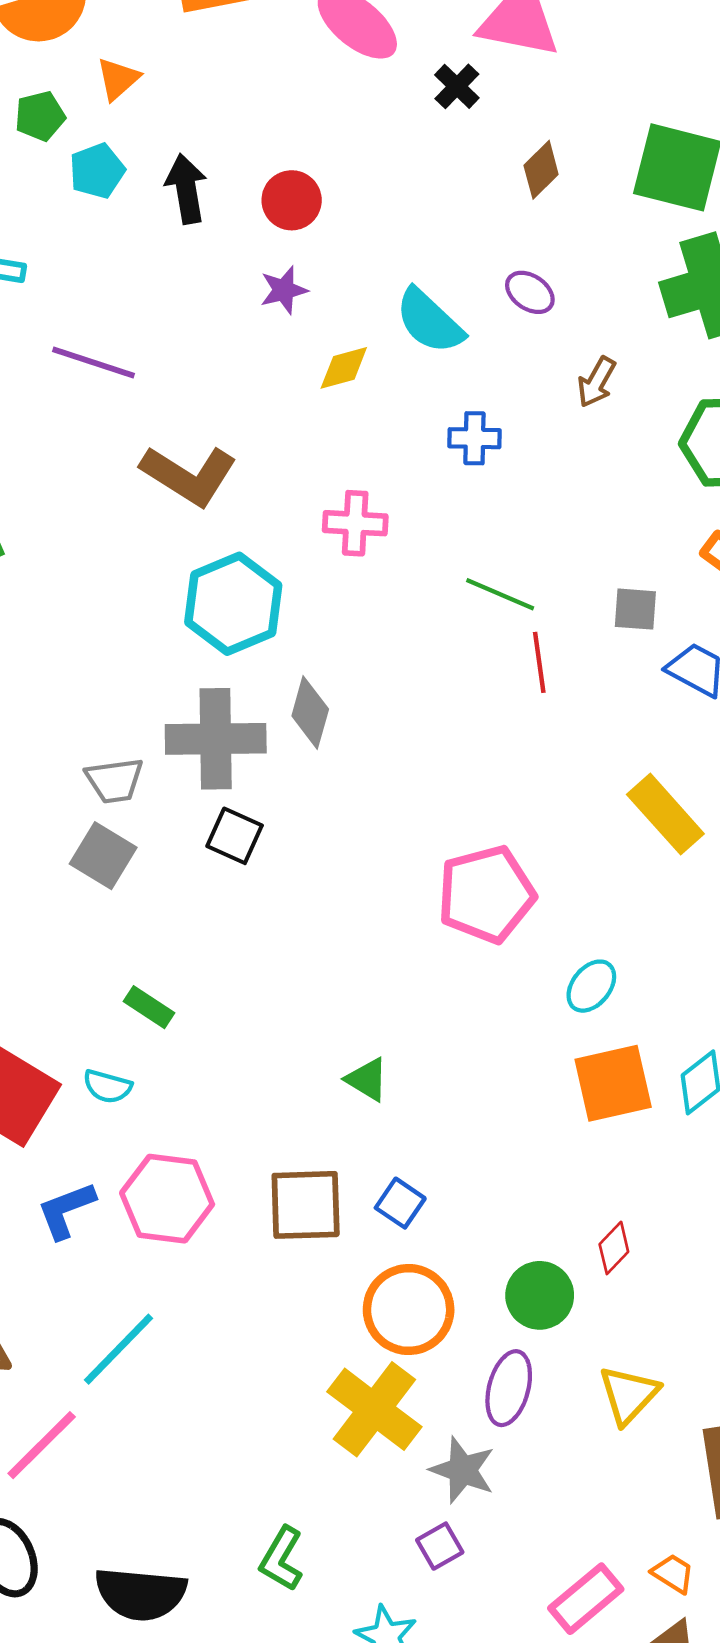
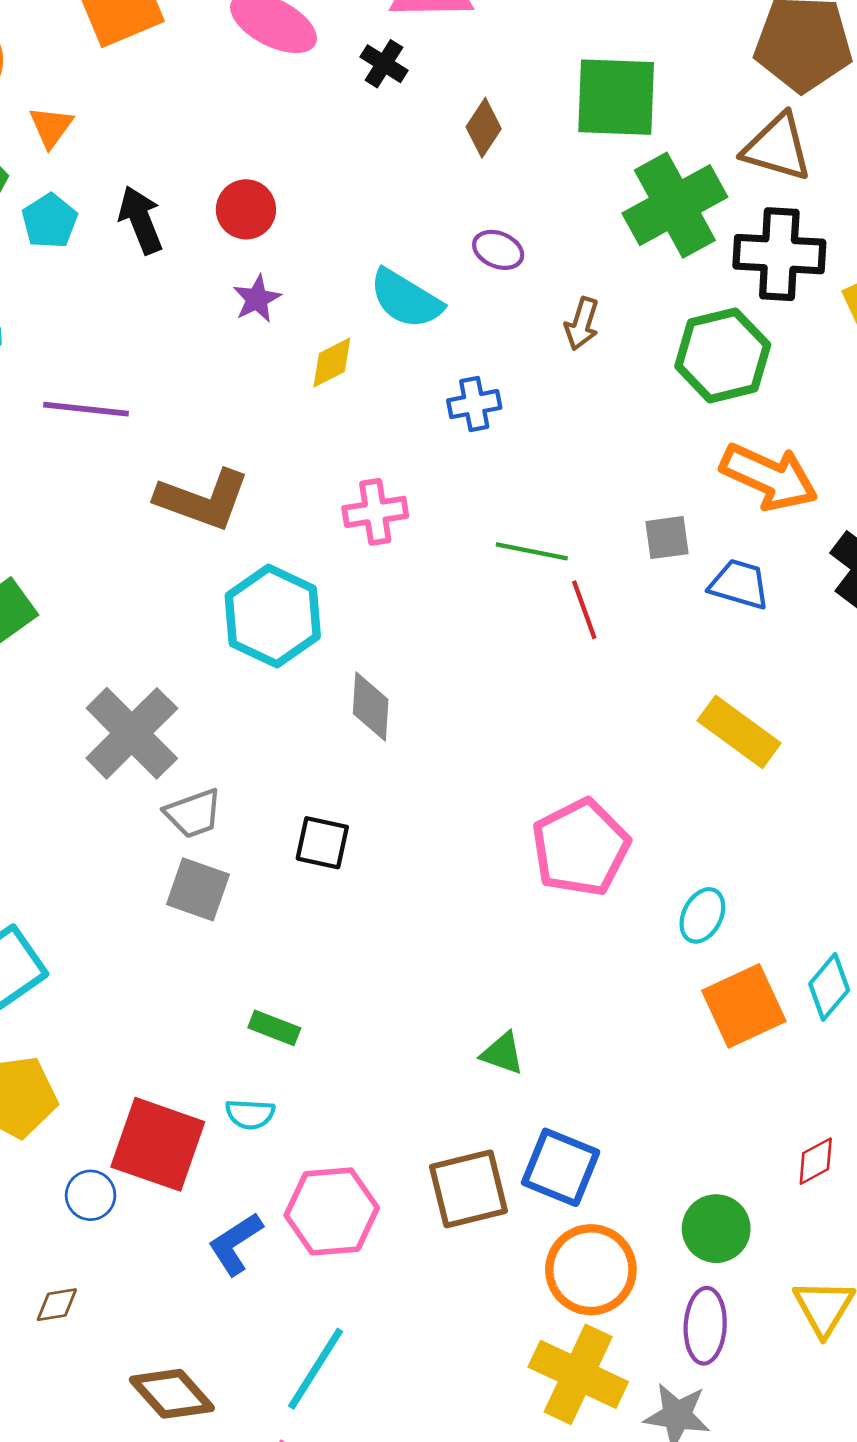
gray cross: (216, 739) -> (132, 733), moved, turned -32
blue square: (400, 1203) -> (561, 1167), size x1.6
red diamond: (614, 1248) -> (816, 1161), moved, turned 30

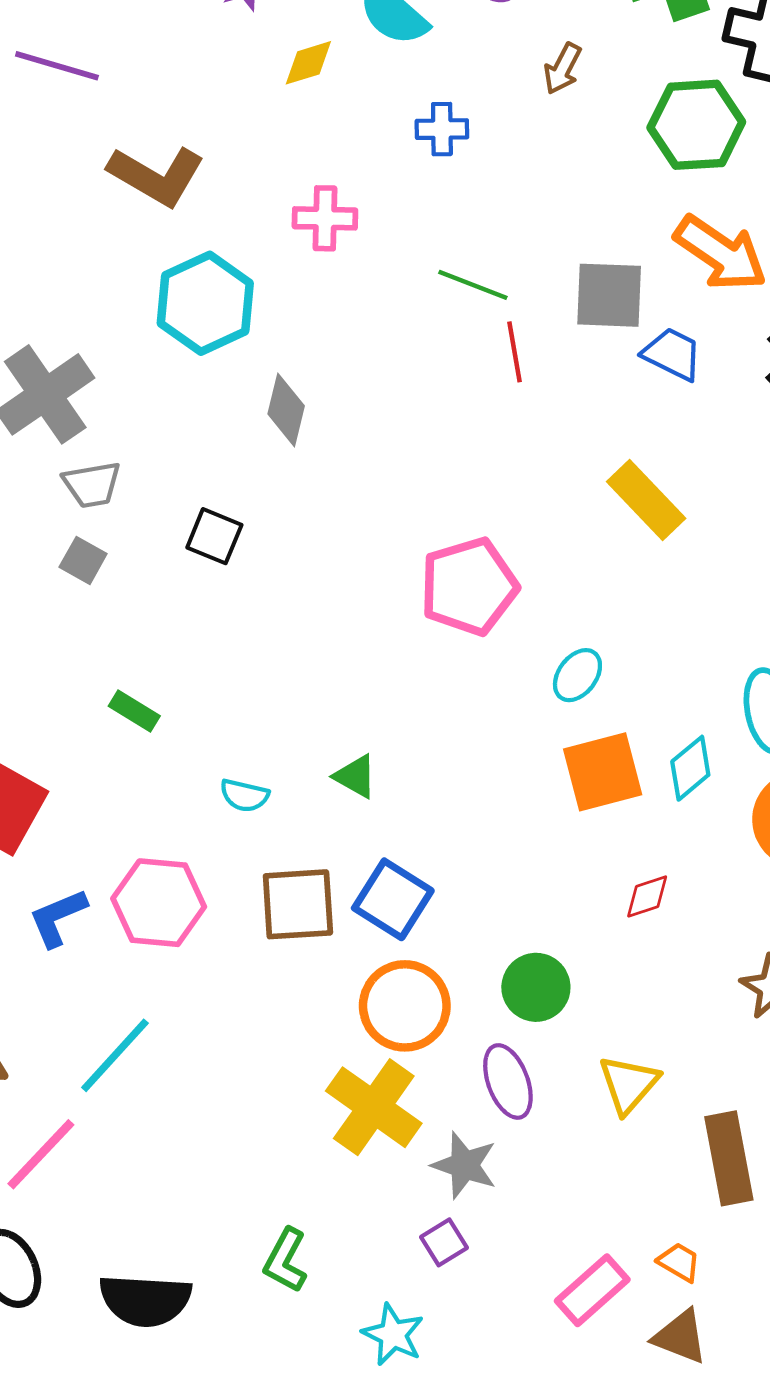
gray square: (667, 538) -> (609, 295), size x1.6
gray square: (198, 889) -> (83, 560), size x0.7
cyan semicircle: (250, 1114) -> (244, 795), moved
red diamond: (816, 1161) -> (647, 896), moved
purple ellipse: (705, 1326) -> (508, 1081), turned -34

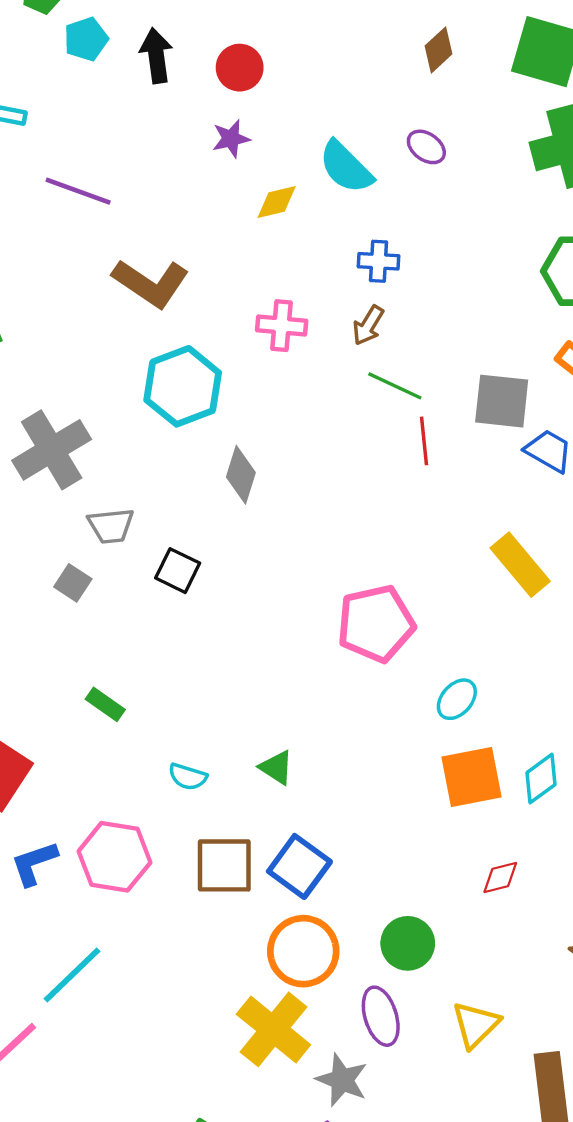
brown arrow: (563, 69) -> (368, 325), moved
gray trapezoid: (92, 485) -> (111, 526), moved

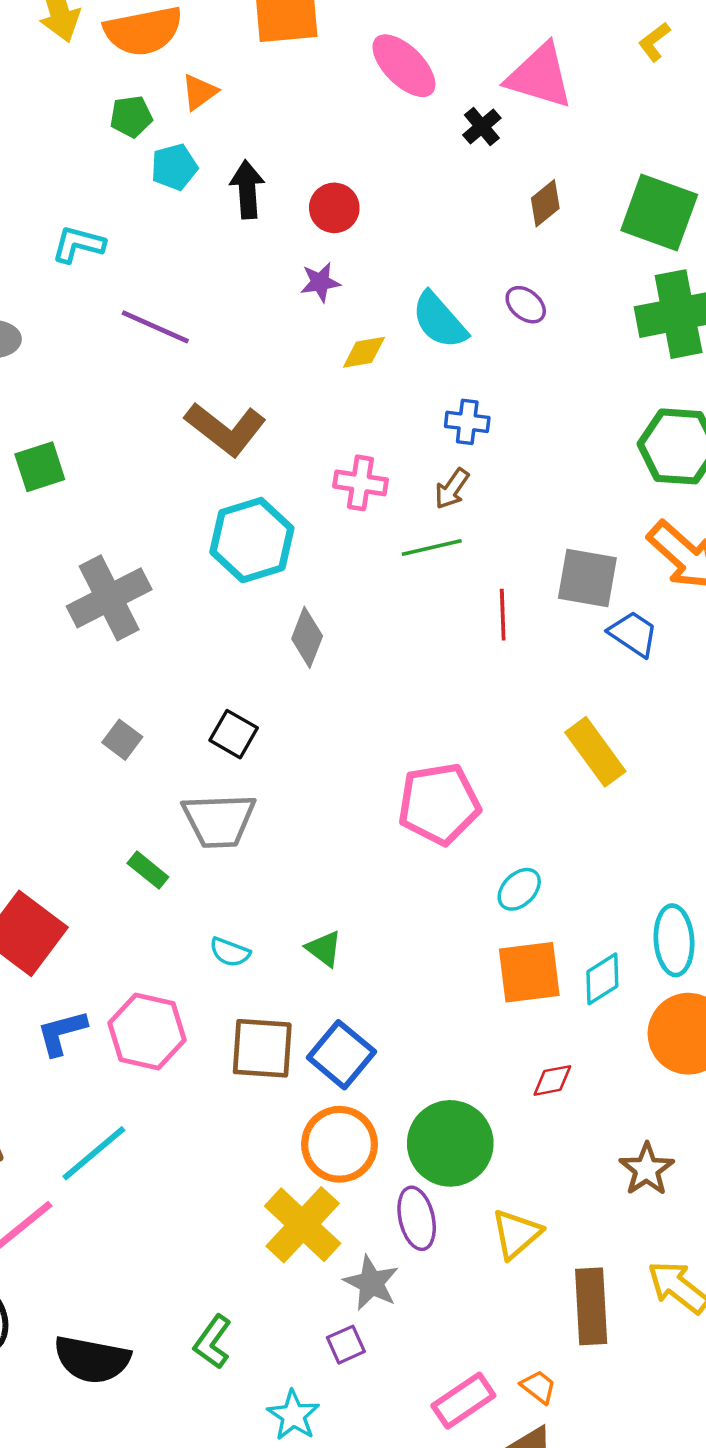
green line: (395, 386) -> (432, 548), moved, turned -42
gray trapezoid: (111, 526) -> (219, 820), moved, size x1.5
green circle: (408, 943) -> (450, 1143), size x1.5

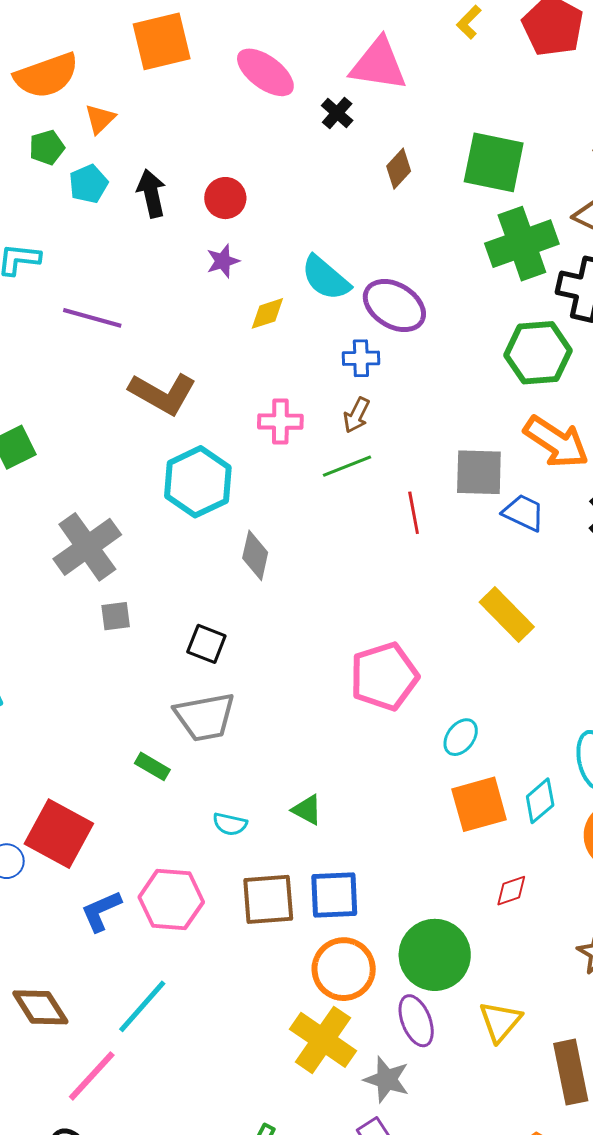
purple ellipse: (526, 305) -> (394, 306), moved, size x1.8
gray square: (122, 740) -> (116, 616), moved, turned -36
blue square: (341, 1055) -> (334, 895), turned -34

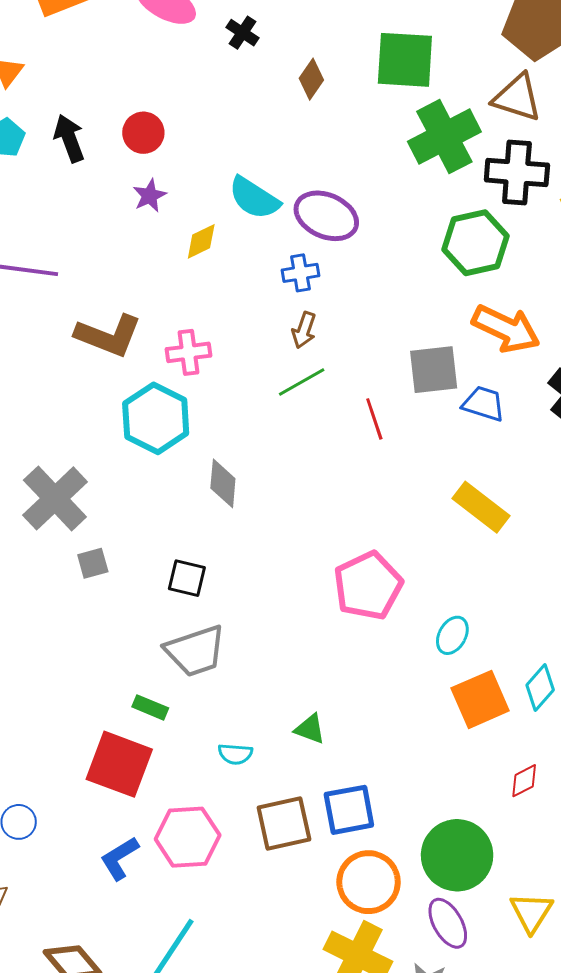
pink cross: (280, 422) -> (188, 352), moved
red square: (59, 834) -> (119, 764), moved

